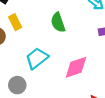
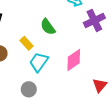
yellow rectangle: (15, 22) -> (27, 43), moved

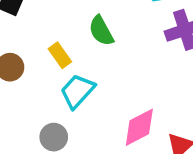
pink diamond: (74, 60) -> (139, 127), moved

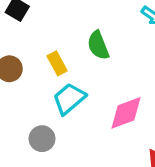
pink diamond: (139, 127) -> (126, 113), moved

